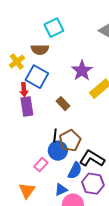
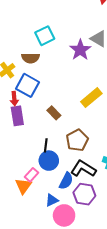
purple star: (82, 71) -> (80, 50), moved
brown pentagon: (70, 141) -> (77, 140), moved
orange triangle: (27, 191) -> (23, 186), moved

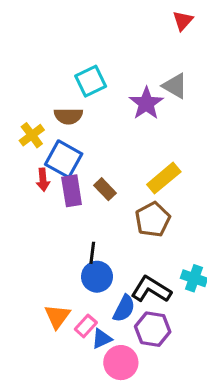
brown rectangle: (54, 113) -> (105, 189), moved
purple rectangle: (17, 116) -> (72, 191), moved
brown pentagon: (77, 140) -> (153, 219), moved
pink rectangle: (32, 175) -> (86, 326), moved

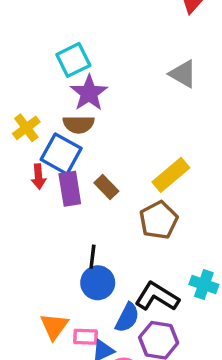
cyan square: (91, 81) -> (73, 60), moved
purple star: (146, 103) -> (89, 93), moved
brown semicircle: (68, 116) -> (79, 124), moved
pink rectangle: (86, 326) -> (86, 337), turned 50

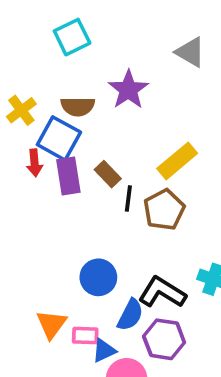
purple star: (89, 93) -> (128, 90), moved
black line: (92, 257) -> (128, 198), moved

